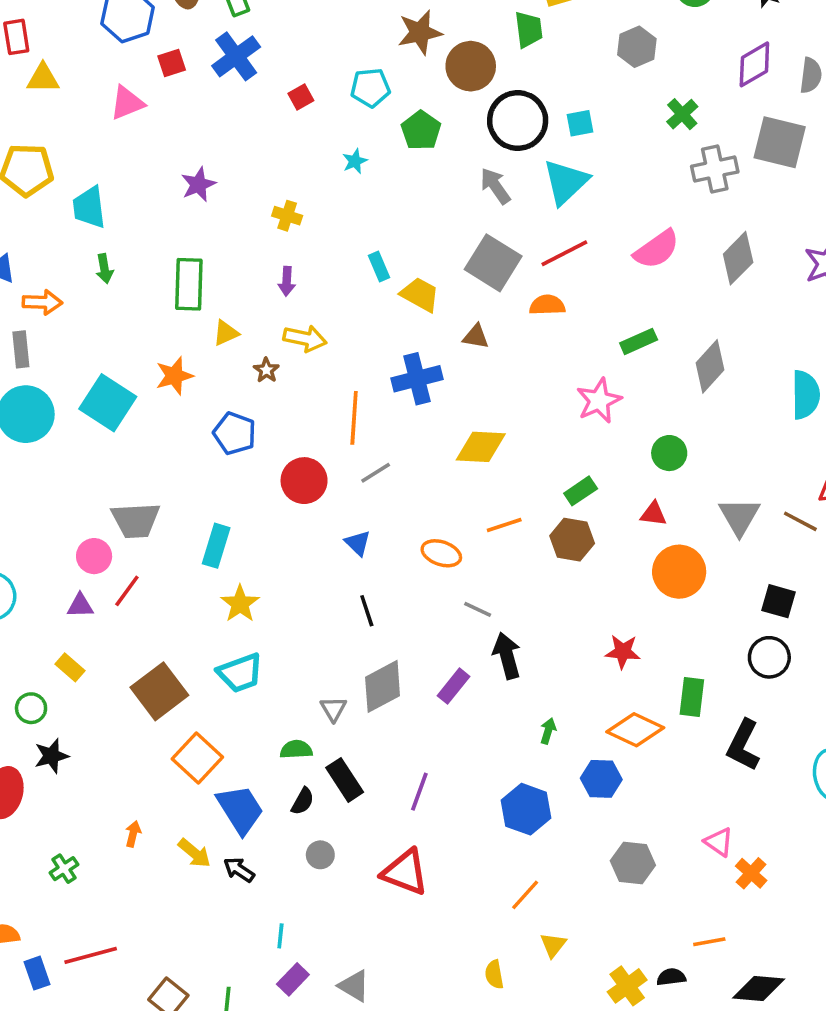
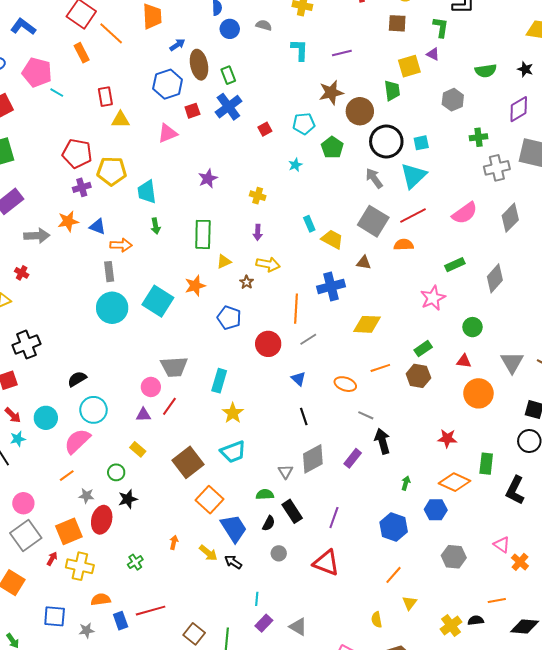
green cross: (682, 114) -> (478, 137), turned 36

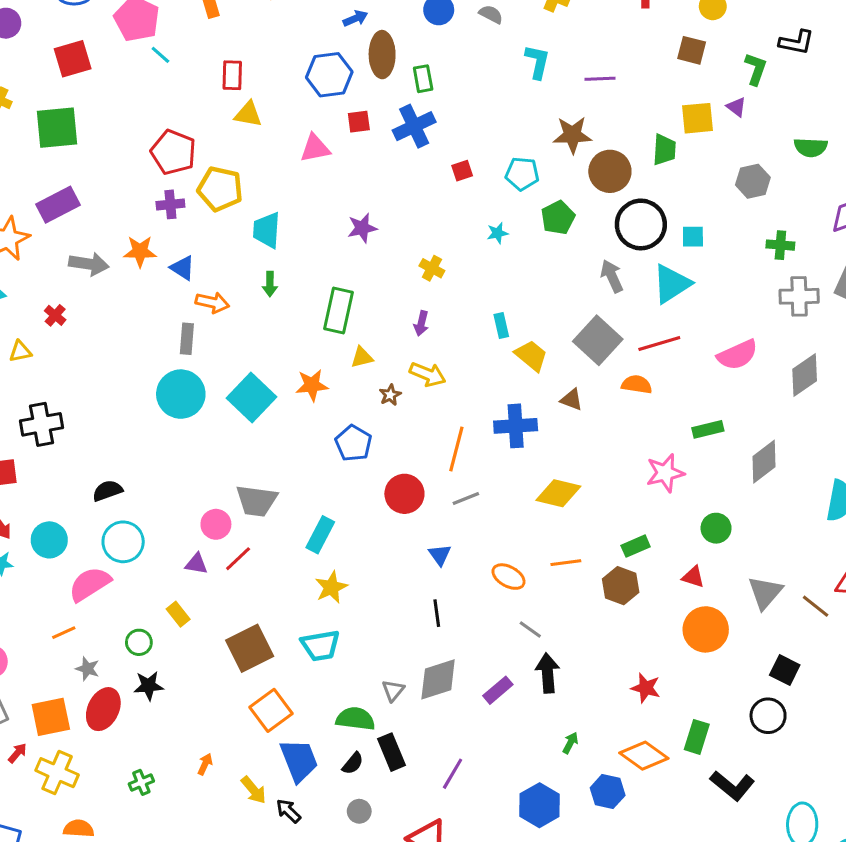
black L-shape: (515, 490) -> (732, 786), turned -88
green semicircle: (265, 494) -> (355, 719), size x1.4

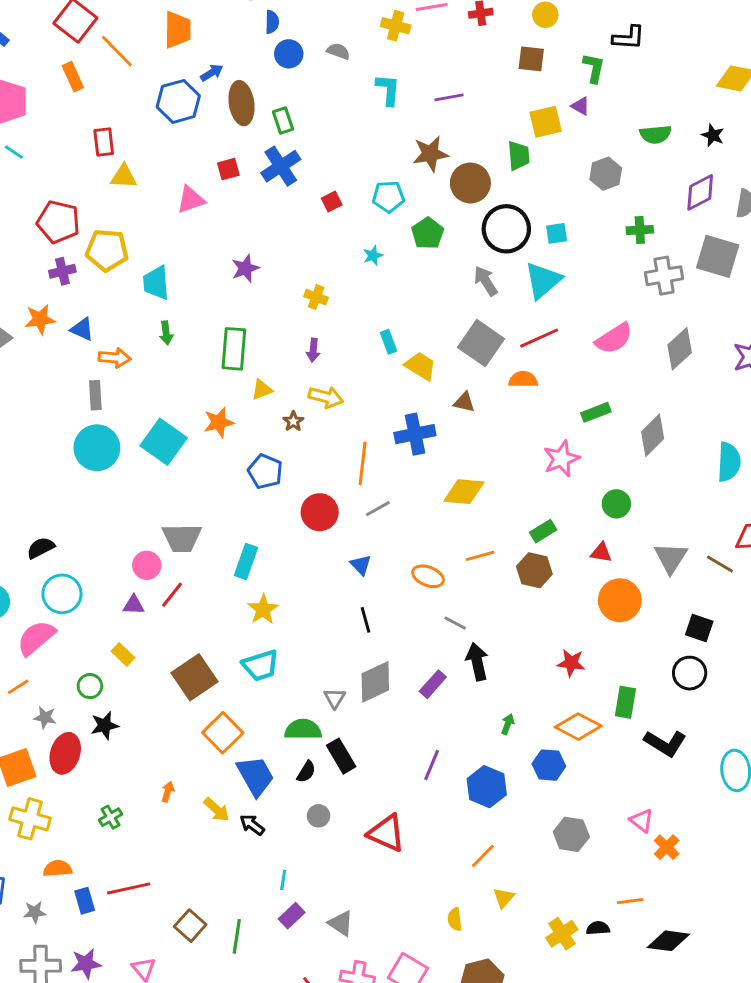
cyan line: (160, 55) -> (14, 152), moved
blue hexagon: (329, 75) -> (178, 101), moved
purple line: (453, 774) -> (432, 765), moved

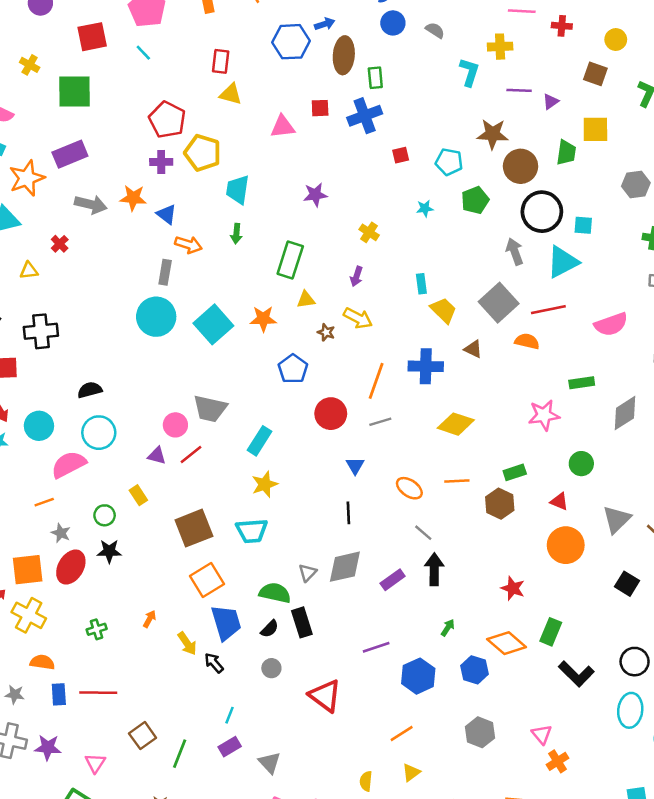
yellow cross: (396, 26) -> (500, 47), moved, turned -30
purple triangle: (581, 106) -> (551, 102), moved, turned 42
brown star: (293, 421) -> (326, 332), turned -30
black circle: (690, 673) -> (635, 662), moved
purple line: (432, 765) -> (376, 647), turned 36

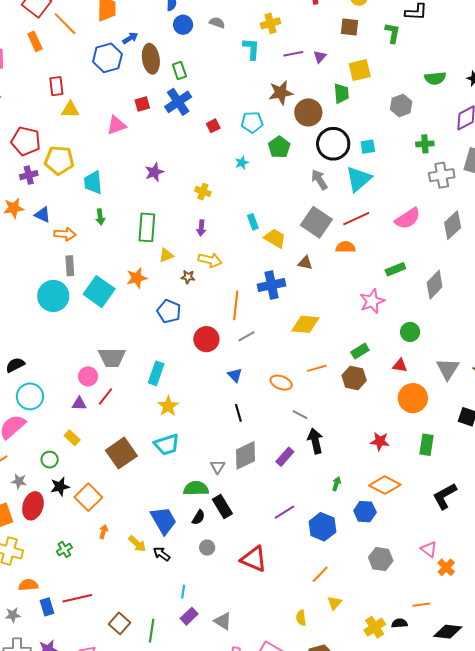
gray rectangle: (165, 272) -> (70, 266), moved
orange square: (207, 580) -> (88, 497), moved
green rectangle: (551, 632) -> (426, 445), moved
black L-shape: (576, 674) -> (445, 496), turned 120

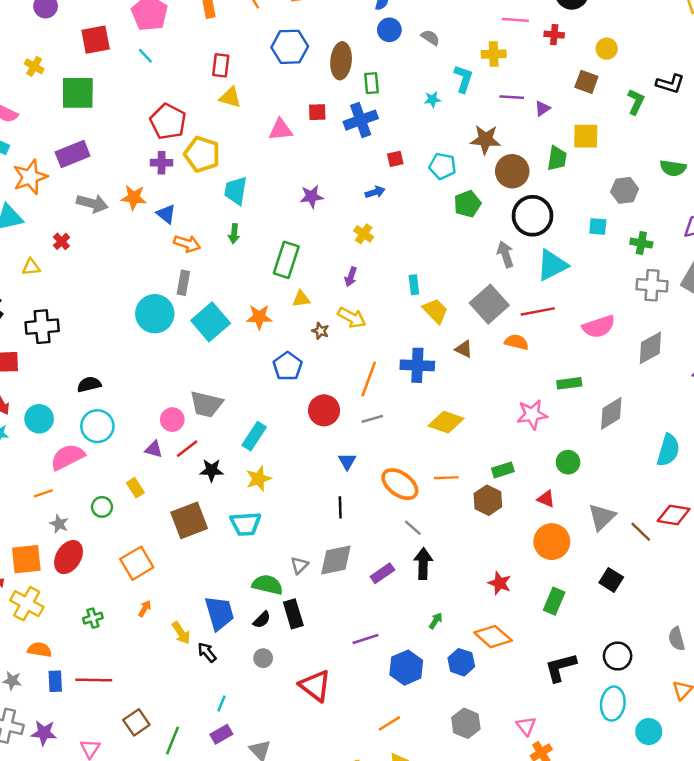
blue arrow: (130, 38) -> (375, 192), moved
cyan square: (368, 147) -> (598, 226), moved
cyan star: (242, 163) -> (432, 99), moved
orange ellipse: (281, 383) -> (400, 484), size x1.4
black star: (60, 487) -> (212, 470), moved

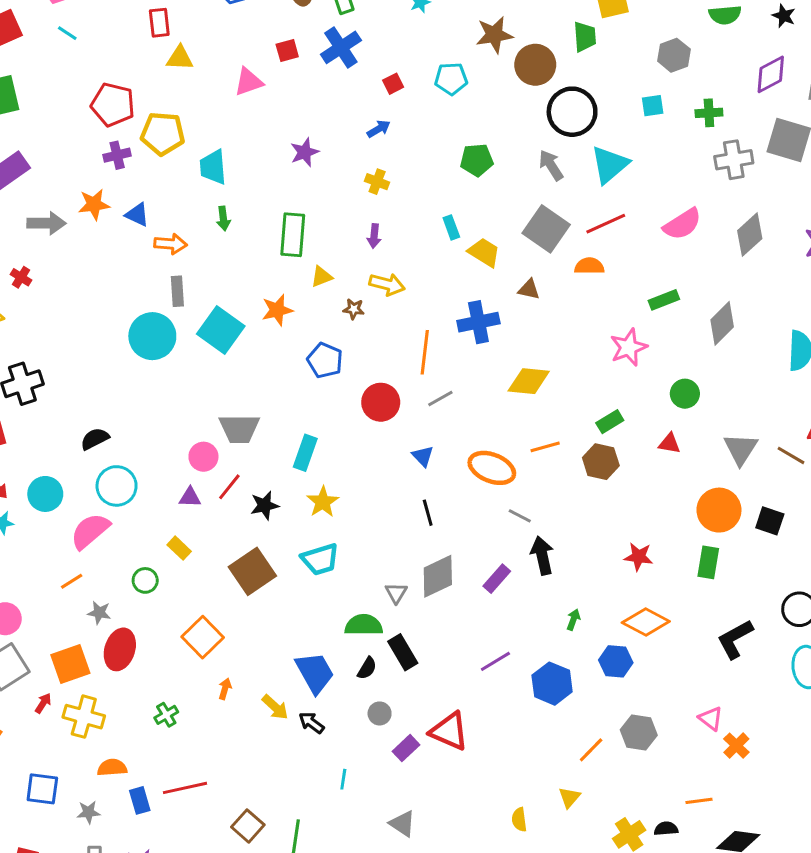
green pentagon: (467, 204) -> (477, 160), moved, turned 30
orange circle: (552, 542) -> (719, 510), moved
orange line: (389, 723) -> (591, 750), moved
purple rectangle: (221, 734) -> (406, 748), moved

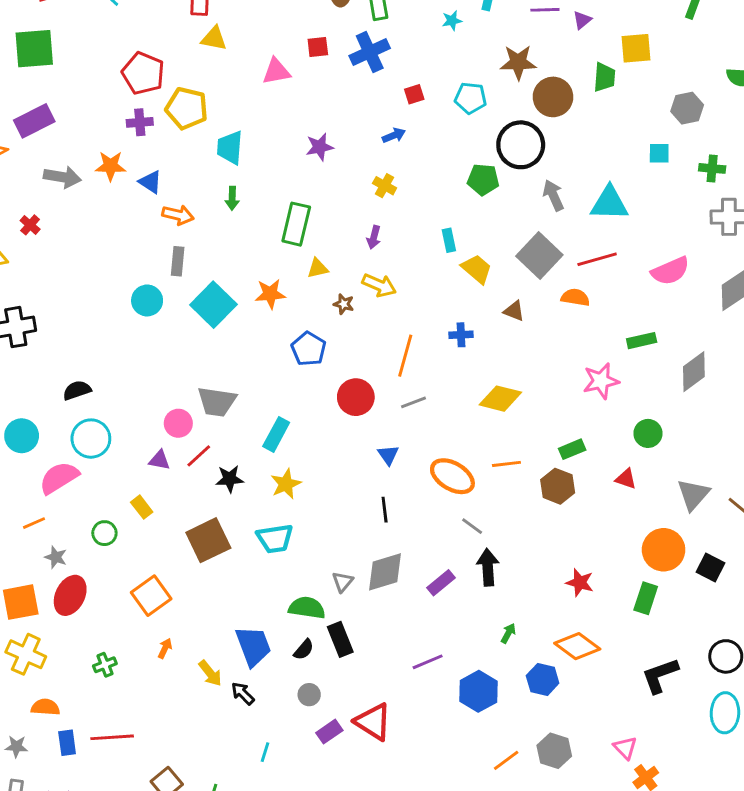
black circle: (572, 112) -> (521, 145), moved
cyan triangle: (610, 165) -> (609, 203), turned 33
blue cross: (478, 322) -> (461, 335), size x0.6
cyan circle: (152, 336) -> (147, 300), size x0.7

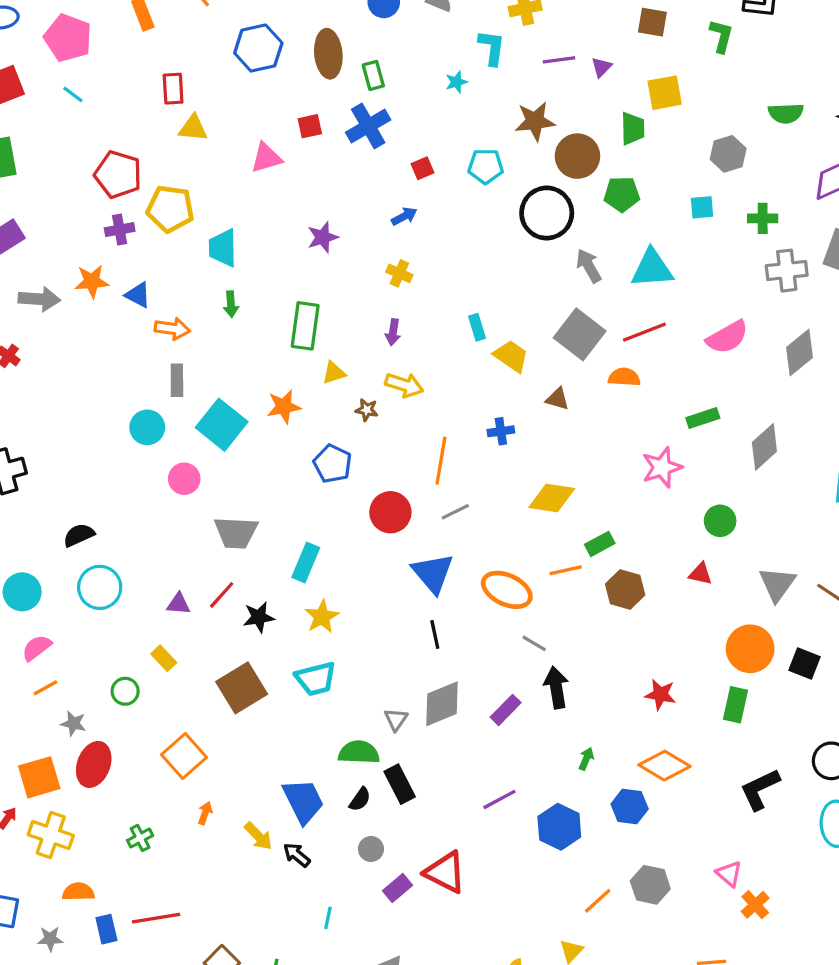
green pentagon: (483, 179) -> (622, 194), moved
pink circle: (178, 423) -> (184, 479), moved
green rectangle: (572, 449) -> (600, 544), moved
blue triangle: (388, 455) -> (433, 573), size x1.8
pink semicircle: (59, 478) -> (37, 648), moved, size x0.7

